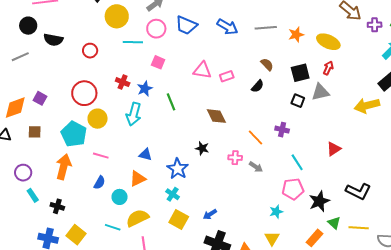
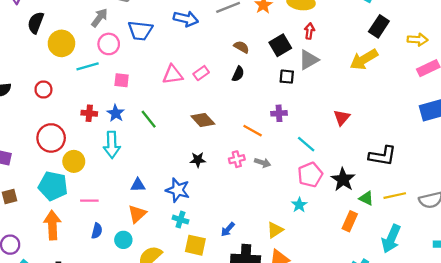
yellow triangle: (272, 238) -> (275, 230), moved, turned 42

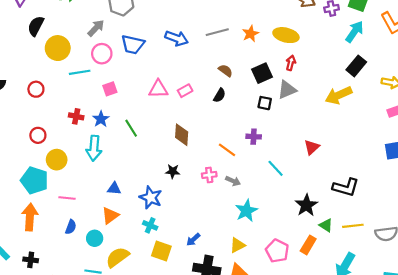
pink square: (122, 80) -> (110, 89), turned -32
brown diamond: (203, 120) -> (182, 135), turned 40
red circle: (51, 138) -> (38, 135), size x0.6
pink pentagon: (310, 175) -> (277, 251), moved, turned -30
cyan star: (299, 205) -> (246, 211), moved, size x1.5

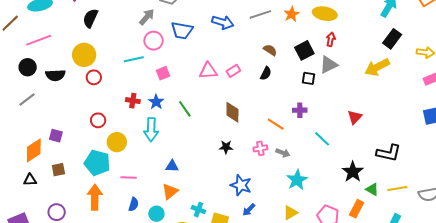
yellow circle: (58, 48) -> (84, 55), moved
blue star: (151, 198) -> (241, 185), moved
cyan cross: (150, 225) -> (198, 210), moved

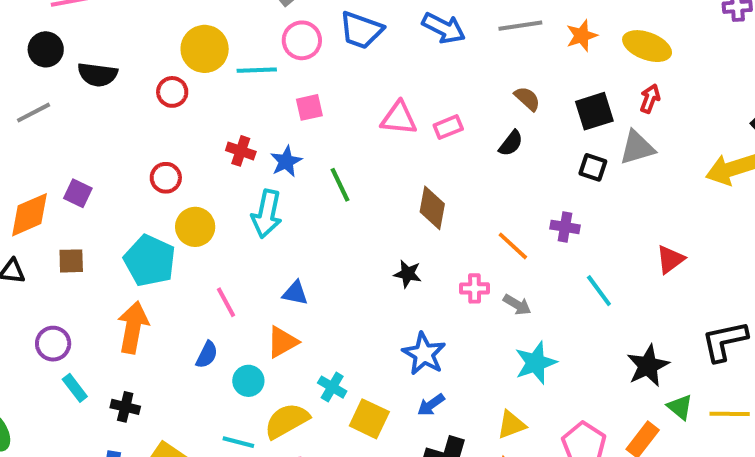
yellow circle: (84, 55) -> (205, 49), moved
black L-shape: (389, 153) -> (725, 341), turned 145
pink line: (129, 178) -> (226, 302), moved, turned 49

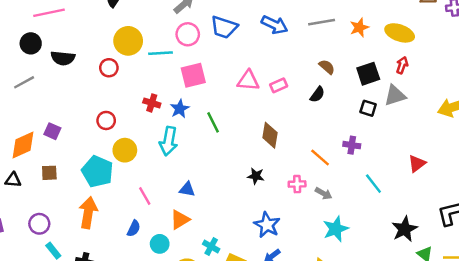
pink square: (309, 107) -> (193, 75), size x1.5

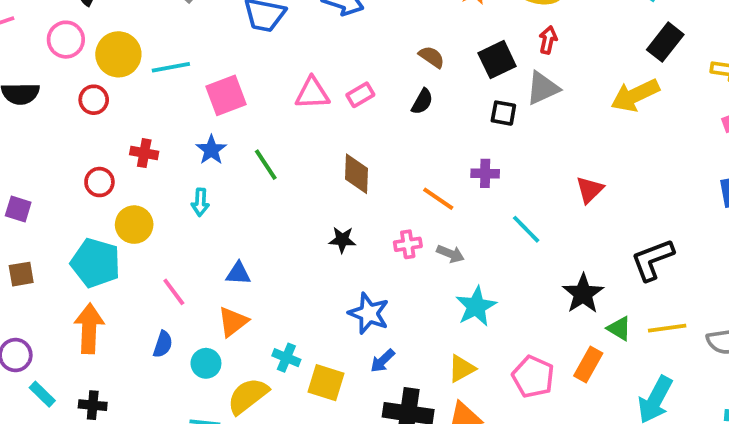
pink circle: (188, 34) -> (66, 40), moved
red cross: (152, 103) -> (144, 153), moved
cyan arrow: (169, 141) -> (200, 202), size x0.6

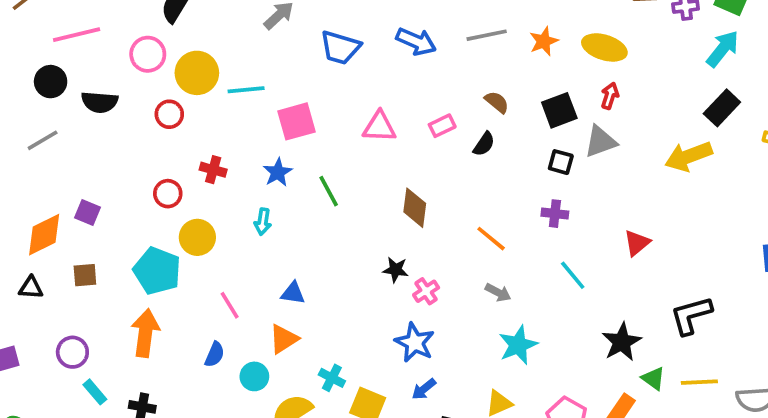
pink rectangle: (360, 95) -> (442, 126), moved
purple cross: (485, 173) -> (555, 214), moved
pink cross: (408, 244) -> (426, 291), moved, turned -30

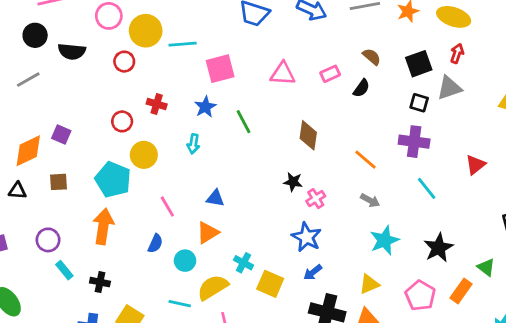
purple cross: (555, 214) -> (414, 142), size x1.5
black star: (622, 342) -> (438, 248), moved

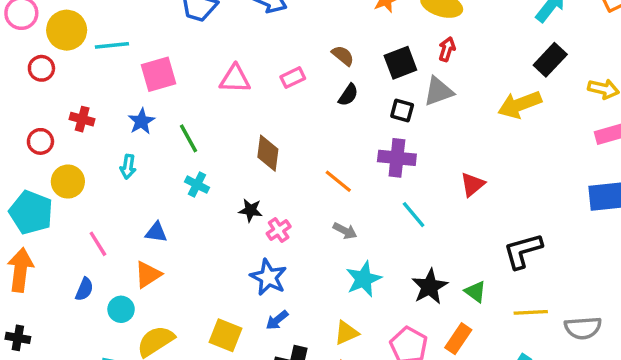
black semicircle: (361, 88) -> (348, 95), moved
cyan cross: (244, 263) -> (197, 185), moved
green triangle: (486, 267) -> (475, 292), moved

